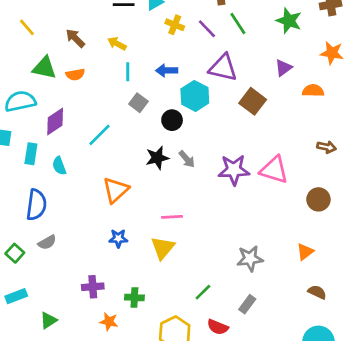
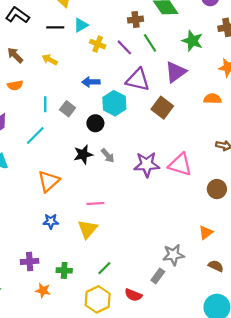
purple triangle: (284, 68) -> (176, 72), moved, size x1.5
cyan line: (128, 72) -> (45, 104), moved
gray star: (250, 259) -> (173, 255), moved
green line: (203, 292) -> (104, 268), moved

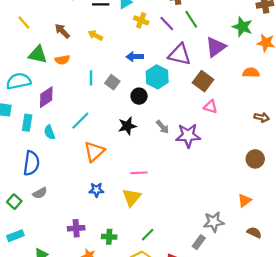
green star: (192, 41) -> (242, 27), moved
cyan line: (35, 136) -> (80, 121), moved
gray arrow: (108, 156) -> (162, 127), moved
pink triangle: (180, 164) -> (210, 107), moved, size x0.6

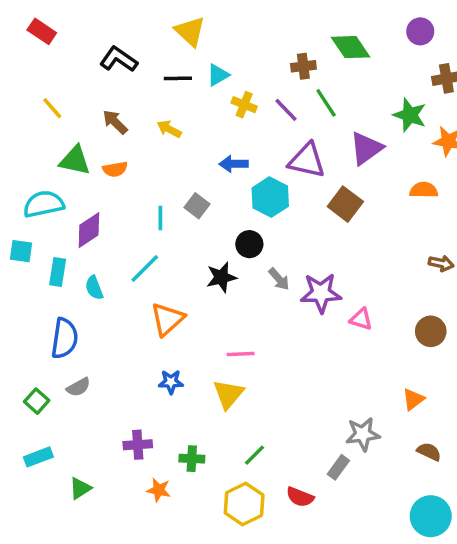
cyan line: (91, 78) -> (160, 218), moved
black circle: (139, 96) -> (249, 244), moved
pink triangle: (210, 107) -> (361, 319), moved

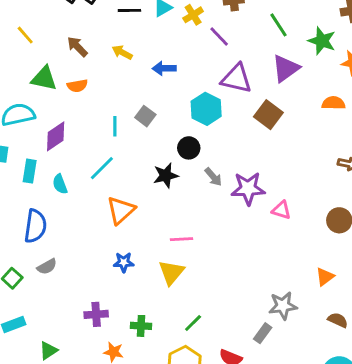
green line: (326, 103) -> (278, 25), moved
yellow cross: (244, 105) -> (193, 15), moved, turned 36
blue arrow: (234, 164) -> (164, 68), moved

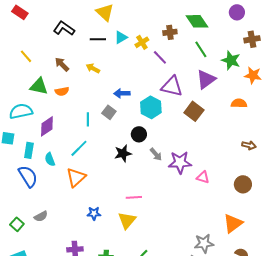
blue arrow: (164, 68) -> (122, 93), moved
orange triangle: (121, 210) -> (76, 177), moved
blue semicircle: (35, 226) -> (28, 176), moved, turned -40
orange triangle: (325, 277) -> (233, 223), size x1.5

